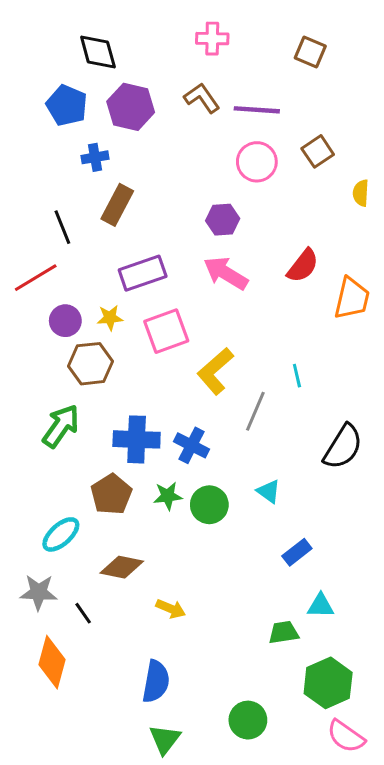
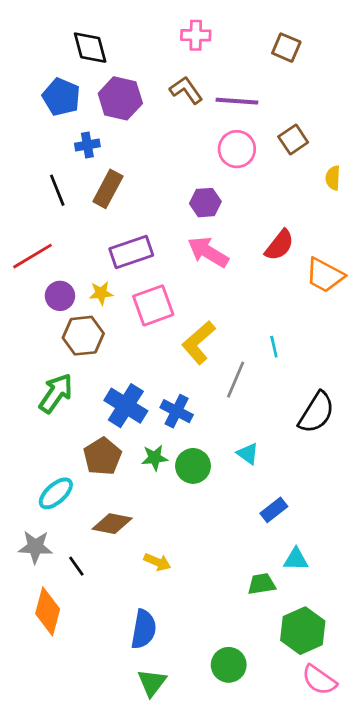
black line: (62, 227) -> (57, 190), moved
orange trapezoid: (352, 298) -> (325, 275), turned 105
blue cross: (137, 439) -> (126, 406), turned 30

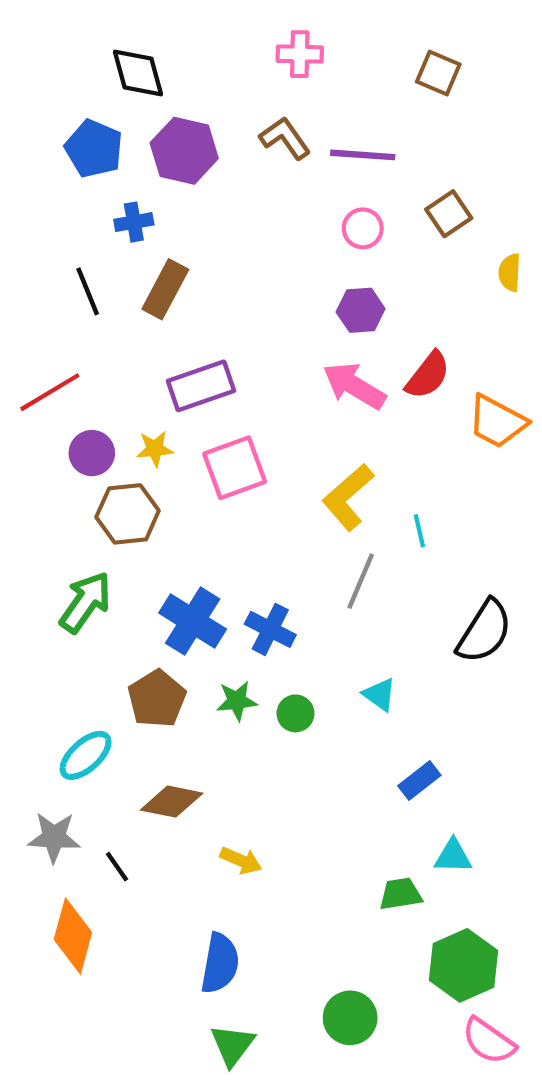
pink circle: (237, 149) -> (363, 228), size x0.7
purple hexagon: (205, 203) -> (361, 310), moved
pink arrow: (208, 252) -> (354, 386), moved
yellow L-shape: (198, 343) -> (348, 497), moved
green circle: (193, 466) -> (296, 713), size x0.7

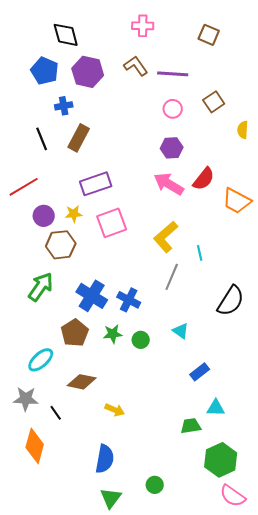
green circle: (350, 1018) -> (155, 485), moved, size x0.7

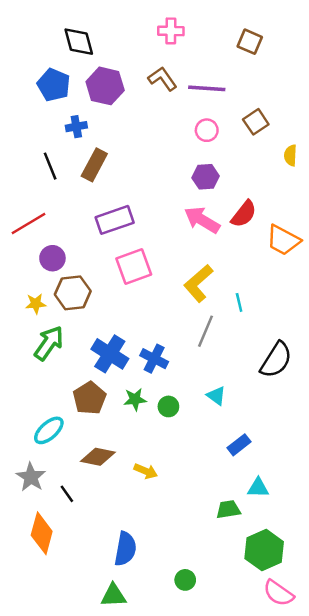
yellow star: (74, 214) -> (36, 304), moved
gray star: (26, 399) -> (31, 477), turned 30
yellow arrow: (115, 410) -> (146, 471), moved
green triangle: (111, 498) -> (113, 595), moved, turned 50

